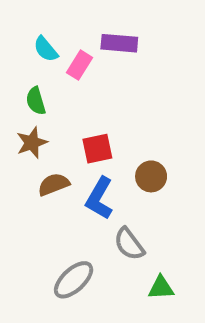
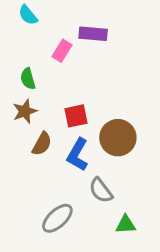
cyan semicircle: (46, 49) -> (28, 15), moved
brown circle: (151, 176) -> (118, 138), size x1.5
brown semicircle: (54, 184) -> (42, 144), turned 140

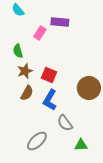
brown star: (25, 111) -> (25, 71), moved
red square: (76, 116) -> (49, 75), turned 35
brown circle: (118, 138) -> (89, 88), moved

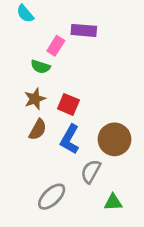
green semicircle: (18, 51) -> (40, 67), moved, turned -56
brown circle: (89, 88) -> (114, 139), moved
gray semicircle: (65, 123) -> (91, 171), turned 66

